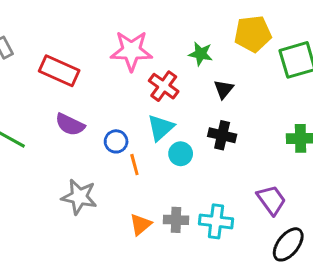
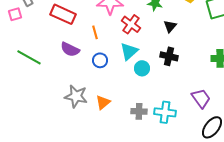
orange line: (134, 165) -> (95, 32), moved
orange triangle: (141, 224) -> (103, 102), moved

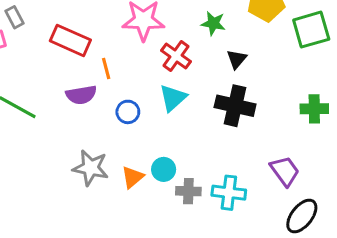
orange line: (95, 32) -> (106, 68), moved
purple semicircle: (70, 49) -> (81, 95), turned -36
black cross: (169, 56) -> (235, 106), size x1.4
cyan circle: (142, 68) -> (164, 169), moved

